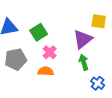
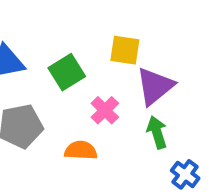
yellow square: (99, 21) -> (125, 50), moved
pink cross: (50, 52) -> (105, 110), moved

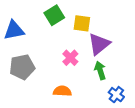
green square: (67, 72) -> (54, 15), moved
orange semicircle: (81, 150) -> (62, 91), moved

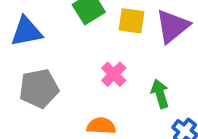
purple triangle: (99, 44) -> (172, 26), moved

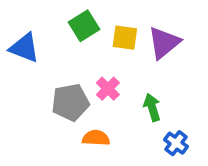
blue triangle: (26, 31) -> (24, 48), turned 32
gray pentagon: (39, 88) -> (70, 102), moved

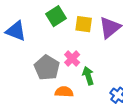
gray pentagon: (70, 102) -> (47, 68), turned -30
green arrow: (152, 107) -> (88, 76), moved

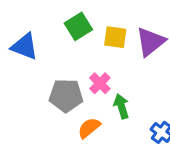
gray pentagon: (47, 68) -> (66, 96), turned -30
orange semicircle: (64, 92) -> (89, 128), turned -42

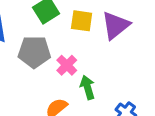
gray pentagon: (66, 96) -> (34, 52), moved

